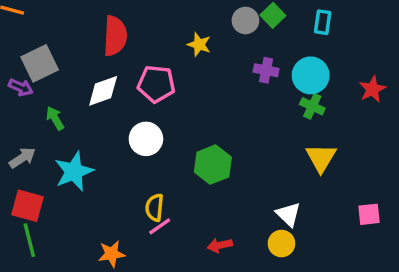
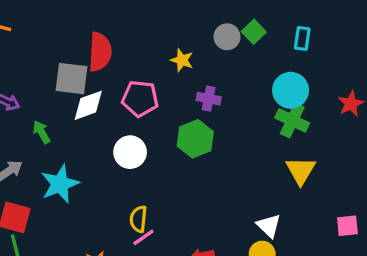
gray square: (40, 63) -> (72, 79), moved, turned 33
purple cross: (266, 70) -> (209, 99), moved
green cross: (312, 106) -> (292, 120), size x1.4
green hexagon: (213, 165) -> (195, 139), moved

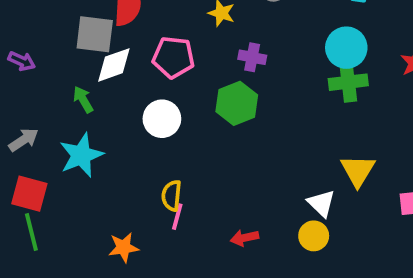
green cross: (292, 120) -> (348, 82), turned -32
green arrow: (41, 132) -> (83, 100), moved
yellow triangle: (301, 171) -> (358, 171), moved
pink line: (143, 237) -> (177, 217), turned -40

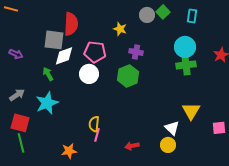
white circle: (162, 119) -> (89, 74), moved

